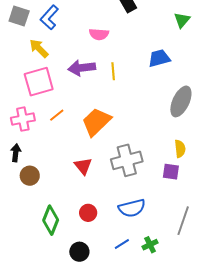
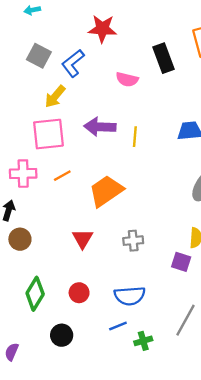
pink semicircle: (99, 34) -> (127, 79), moved
yellow arrow: (39, 48) -> (55, 96), turned -105
gray cross: (127, 160) -> (133, 241), size x0.6
blue line: (122, 244) -> (118, 326), moved

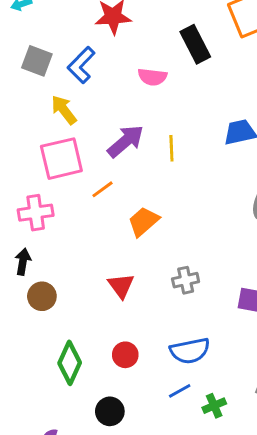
yellow arrow: (55, 96) -> (64, 110), turned 110
purple arrow: (100, 127) -> (126, 141), turned 144
orange line: (62, 176) -> (102, 189), moved
orange trapezoid: (106, 191) -> (143, 222), size x0.7

